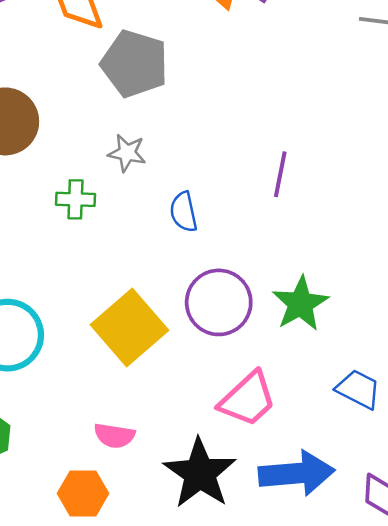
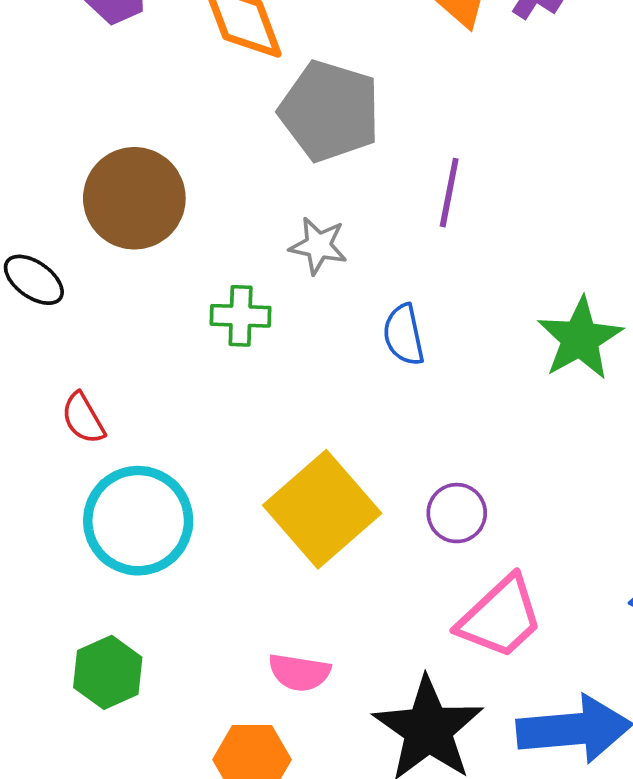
purple line: (280, 174) -> (449, 193), moved
purple circle: (219, 302) -> (457, 513), moved, size x0.6
green star: (300, 304) -> (580, 339), moved

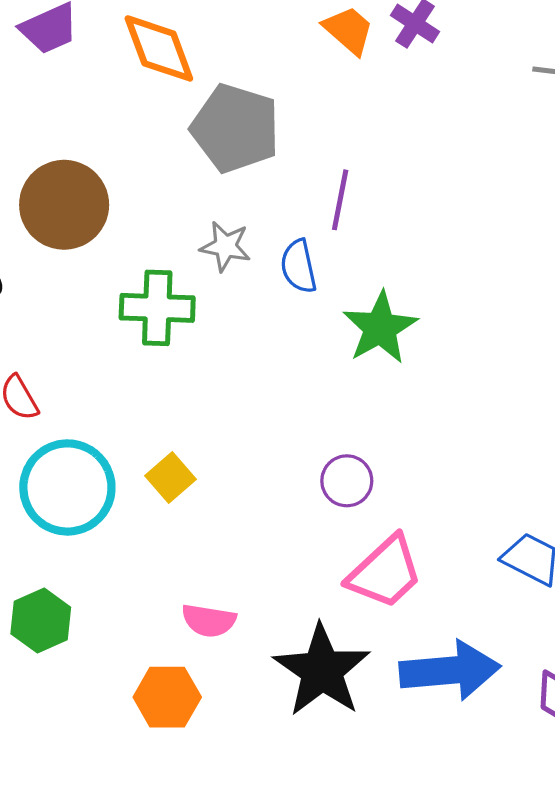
green cross: (241, 316) -> (157, 308), size x1.4
blue semicircle: (404, 335) -> (299, 266), moved
green star: (580, 339) -> (380, 328), moved
yellow square: (322, 509) -> (171, 478), moved, size x0.5

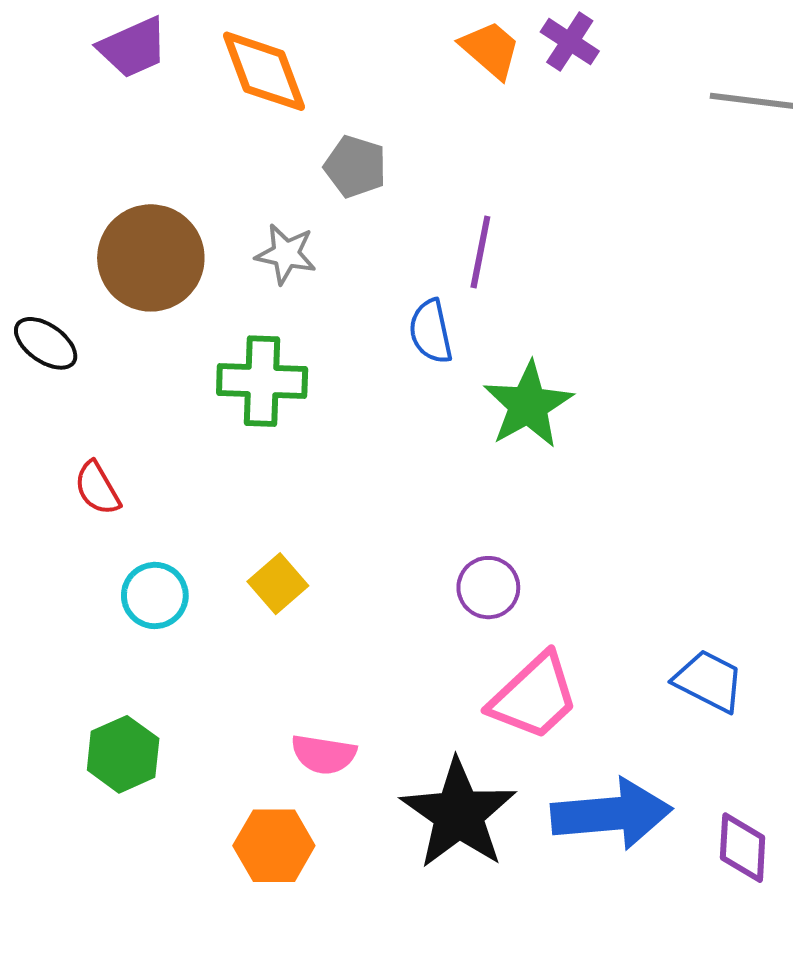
gray pentagon: (235, 128) -> (355, 167), size x0.6
gray star: (225, 246) -> (286, 254), moved
cyan circle: (67, 487) -> (155, 595), size x0.6

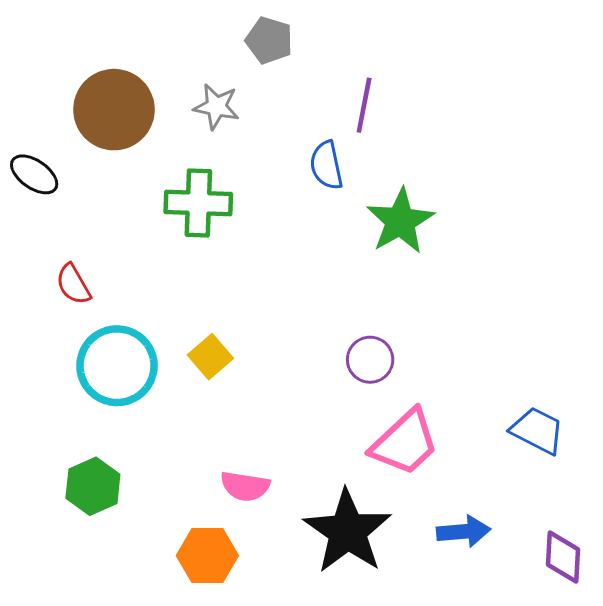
cyan circle: (155, 595) -> (117, 366), size x1.6
blue arrow: (611, 814) -> (464, 531), size x0.6

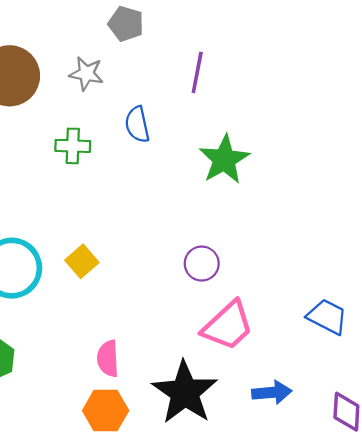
blue semicircle: (326, 165) -> (137, 124), moved
green cross: (198, 203) -> (73, 146), size x0.7
pink semicircle: (245, 486) -> (108, 359), turned 78
orange hexagon: (207, 556) -> (106, 411), moved

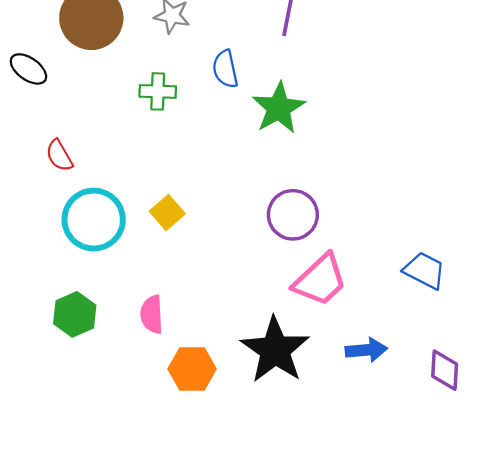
green star: (224, 159) -> (279, 108), moved
purple circle: (202, 264) -> (293, 215), size x1.4
pink semicircle: (108, 359) -> (152, 314), moved

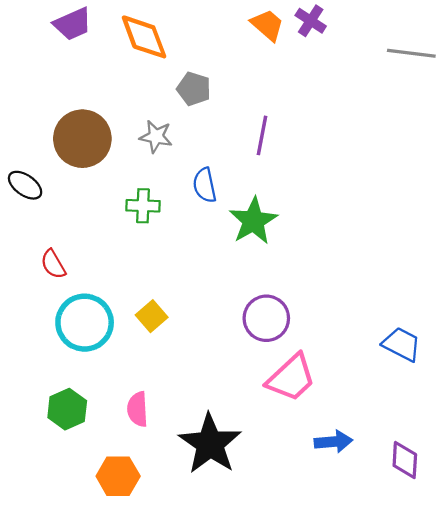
blue trapezoid: (424, 271) -> (402, 344), moved
black star: (275, 350) -> (210, 444), moved
orange hexagon: (192, 369) -> (118, 476), moved

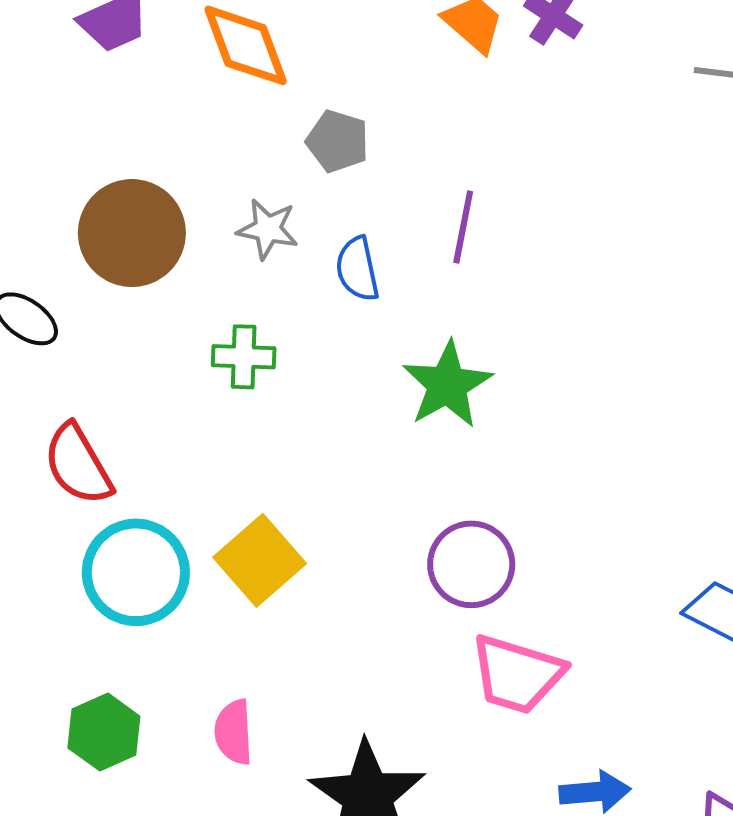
blue semicircle: (205, 185) -> (357, 269), moved
red semicircle: (53, 264) -> (78, 465), size x1.5
yellow square: (152, 316) -> (260, 560), size x1.5
pink trapezoid: (291, 378) -> (517, 674), turned 60

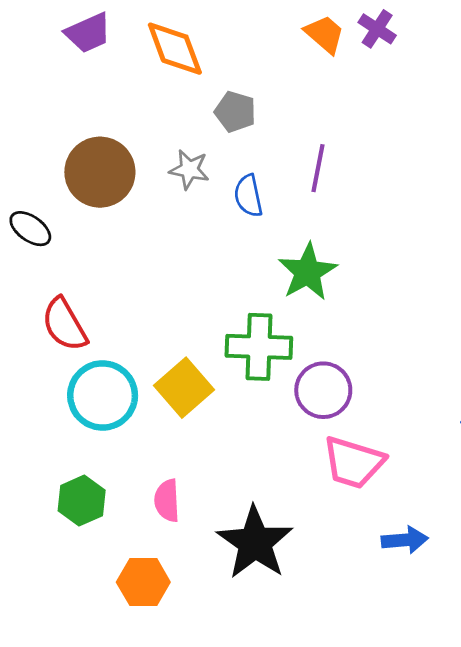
green cross: (244, 357) -> (259, 347), moved, size x1.6

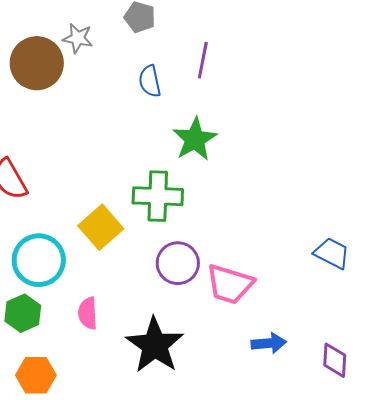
gray star: (189, 169) -> (78, 38), moved
purple circle: (323, 390) -> (178, 263), moved
cyan circle: (103, 395) -> (39, 260), moved
orange hexagon: (143, 582) -> (36, 375), moved

